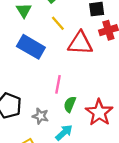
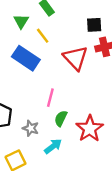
yellow line: (58, 23) -> (43, 36), moved
red triangle: (80, 43) -> (75, 58), turned 40

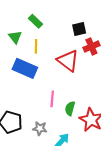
yellow line: (43, 36) -> (36, 46), turned 48
green semicircle: (61, 118) -> (70, 108), moved

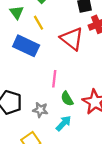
yellow line: (36, 46) -> (39, 23), turned -32
green semicircle: (70, 108) -> (67, 99), moved, turned -48

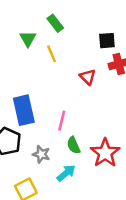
red triangle: (72, 39) -> (88, 77), size x0.6
blue rectangle: (26, 46) -> (24, 110), moved, turned 45

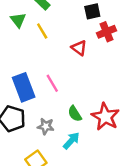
pink line: (62, 121) -> (52, 83), moved, turned -36

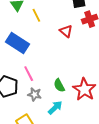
pink line: (52, 83) -> (29, 74), moved
blue rectangle: (24, 87) -> (17, 43), moved, turned -40

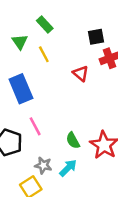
blue rectangle: (17, 43) -> (21, 89), turned 35
gray star: (35, 94) -> (43, 165), moved

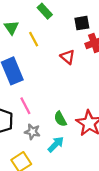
green rectangle: (45, 25) -> (45, 11), moved
gray star: (43, 165) -> (32, 132), moved

